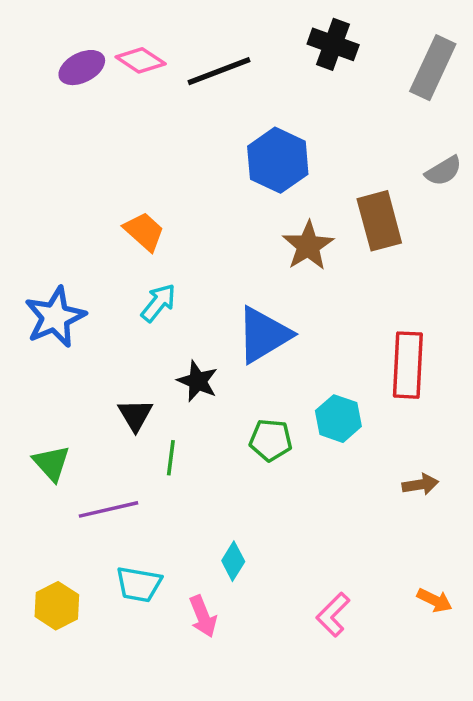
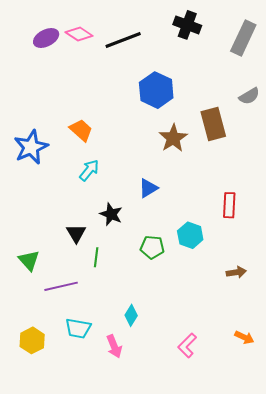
blue star: (55, 317) -> (31, 147), moved
blue triangle: (264, 335) -> (148, 188), size x0.6
red rectangle: (408, 365) -> (229, 205), size x0.7

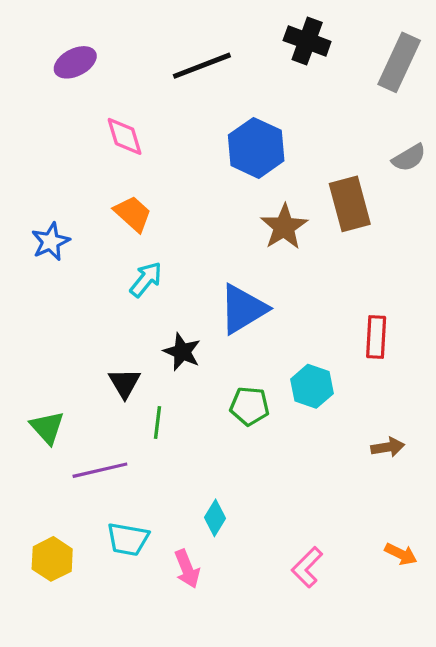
pink diamond: (79, 34) -> (125, 136), moved, turned 40
blue star: (31, 147) -> (51, 242), size x0.7
blue triangle: (148, 188) -> (243, 309), size x1.6

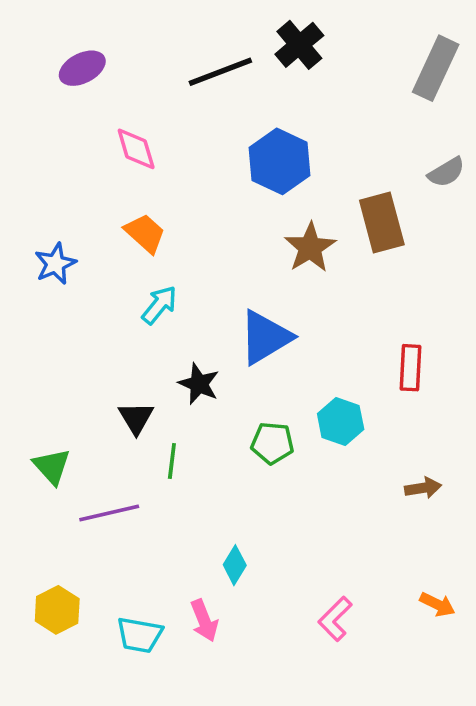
black cross: (307, 41) -> (299, 45), moved, turned 30
cyan trapezoid: (128, 539) -> (140, 635), moved

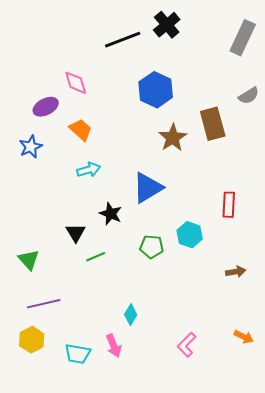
purple ellipse: (82, 68) -> (46, 107), moved
cyan arrow: (159, 305) -> (89, 170), turned 35
green line: (172, 461) -> (96, 257), turned 60
purple line: (109, 513) -> (44, 304), moved

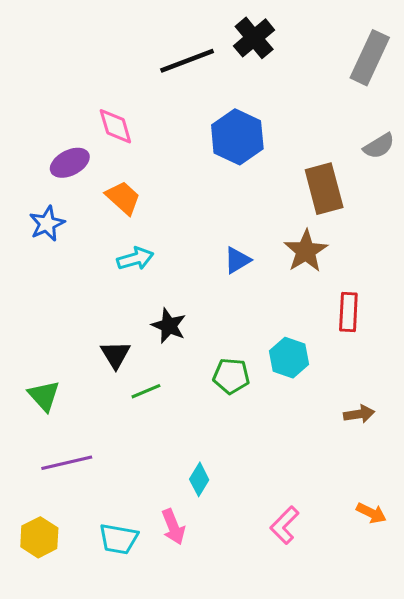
brown star: (173, 138) -> (306, 251), moved
blue triangle: (148, 188) -> (237, 260), moved, size x0.6
yellow hexagon: (32, 340) -> (39, 537), moved

